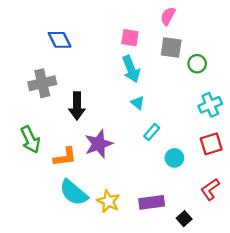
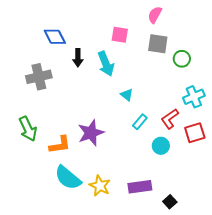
cyan arrow: (131, 69) -> (106, 64), moved
black arrow: (77, 106) -> (78, 58), moved, size x0.7
red L-shape: (210, 189) -> (170, 119), moved

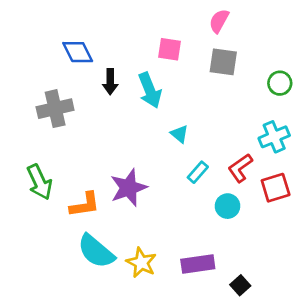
green circle: (182, 59) -> (280, 83), moved

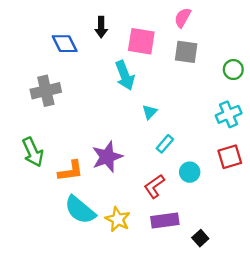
pink square: (170, 49) -> (141, 41), size x1.4
black arrow: (110, 82) -> (101, 27), moved
cyan triangle: (179, 134) -> (150, 112), turned 35
red L-shape: (240, 168) -> (154, 186), moved

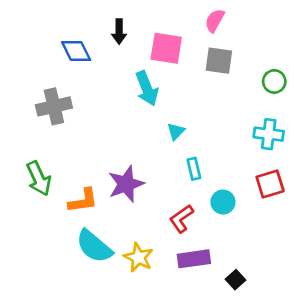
cyan cross: (229, 114) -> (269, 134), turned 30
cyan rectangle: (165, 144) -> (194, 169), turned -54

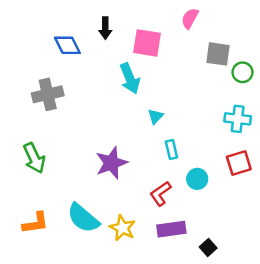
gray square: (219, 61) -> (218, 54), moved
orange L-shape: (83, 201) -> (35, 223), moved

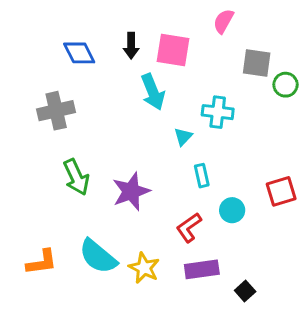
black arrow: (105, 28) -> (131, 46), moved
cyan cross: (238, 119) -> (218, 112), moved
green arrow: (34, 158) -> (76, 177), moved

